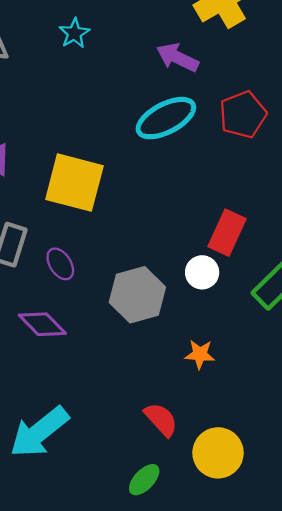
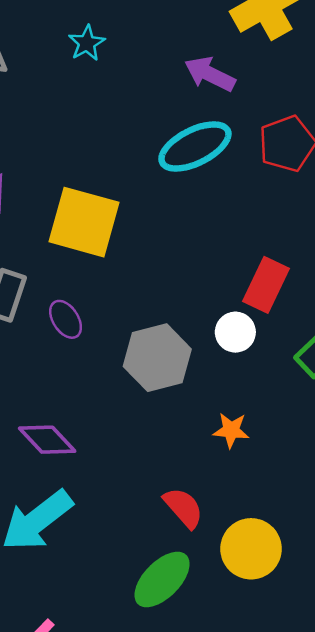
purple diamond: (42, 324) -> (47, 440), moved
green ellipse: (144, 480) -> (162, 580), size x1.5

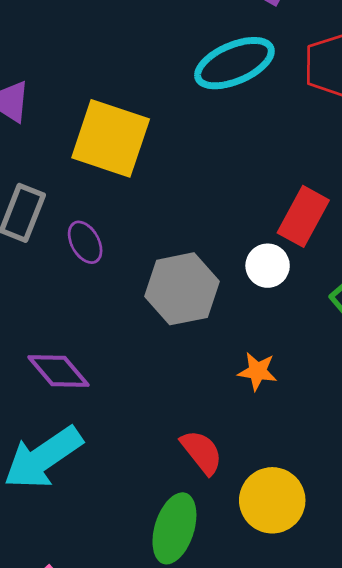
green ellipse: (162, 580) -> (174, 528), turned -30

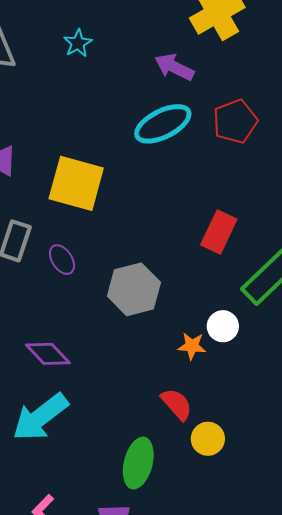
white circle: (268, 266) -> (223, 326), moved
red semicircle: (202, 452) -> (177, 404), moved
yellow circle: (272, 500) -> (208, 439), size x0.7

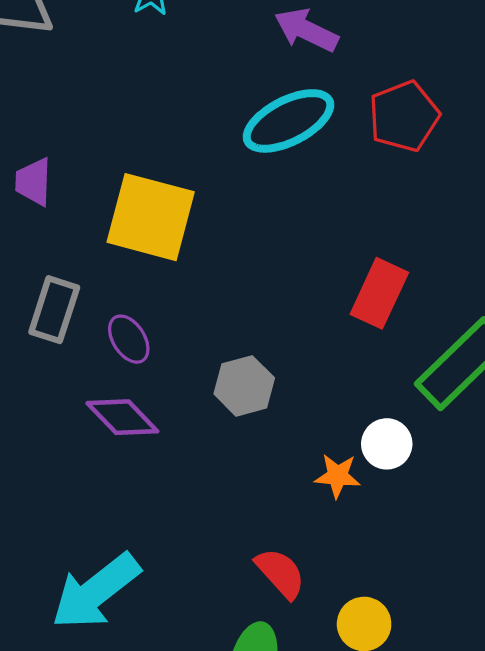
gray hexagon: (134, 289) -> (244, 386), size x0.7
purple diamond: (48, 354) -> (122, 417), moved
red semicircle: (177, 404) -> (280, 573), moved

